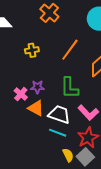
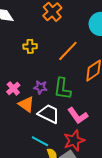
purple star: (37, 87) -> (40, 87), moved
cyan line: (58, 133) -> (40, 141), moved

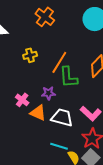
orange line: (68, 51) -> (59, 62), moved
green L-shape: (62, 89) -> (68, 77), moved

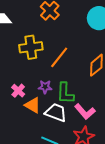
yellow cross: (30, 55) -> (31, 47), size x1.6
green L-shape: (68, 77) -> (65, 93), moved

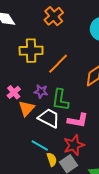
orange triangle: (33, 105) -> (27, 108), turned 36
pink L-shape: (85, 112) -> (78, 120), turned -45

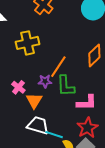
orange line: (58, 64) -> (58, 67), moved
white trapezoid: (49, 118) -> (38, 125), moved

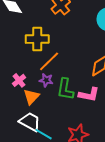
orange line: (58, 67) -> (49, 61), moved
pink L-shape: (87, 103) -> (89, 95), moved

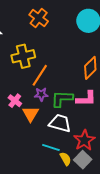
green L-shape: (65, 89) -> (62, 99), turned 95
white trapezoid: (30, 122) -> (60, 123), moved

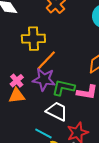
purple star: (41, 94) -> (44, 79), size x1.6
orange triangle: (31, 114) -> (17, 96), moved, turned 42

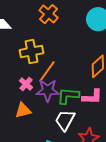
pink cross: (17, 81) -> (26, 84), moved
white trapezoid: (57, 111) -> (65, 120), turned -80

